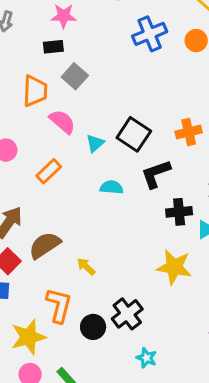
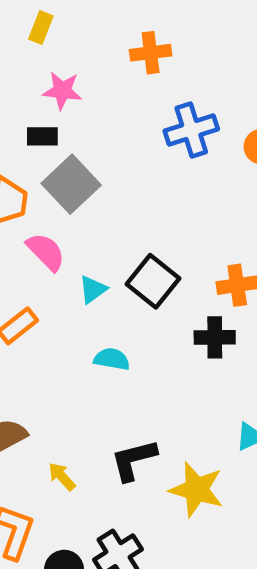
gray square: (75, 76) -> (71, 184), size x1.4
black L-shape: (156, 174) -> (134, 460), moved
black cross: (179, 212) -> (215, 337), moved

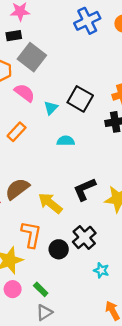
yellow arrow: (62, 476) -> (50, 203), size x1.6

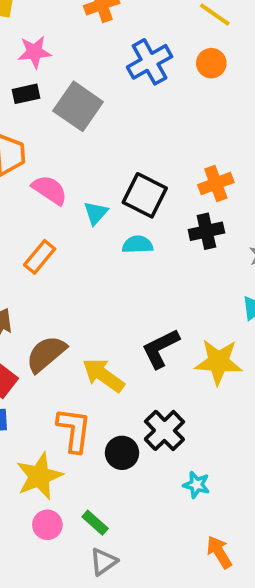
gray square: (32, 57) -> (78, 106), moved
cyan semicircle: (66, 141) -> (138, 245), moved

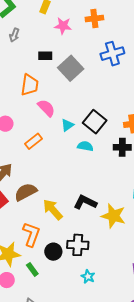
pink star: (34, 52) -> (63, 26), moved
black L-shape: (160, 348) -> (85, 202), turned 40
black cross: (164, 430) -> (78, 245), turned 35
green rectangle: (95, 523) -> (32, 269), moved

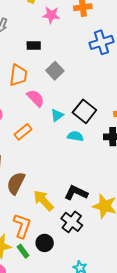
gray square: (71, 68) -> (55, 71), moved, size x0.7
brown semicircle: (26, 192) -> (16, 183), turned -35
black cross: (78, 245) -> (72, 222), moved, turned 35
green rectangle: (32, 269) -> (23, 251), moved

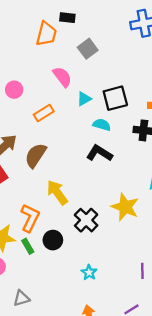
orange trapezoid: (18, 75) -> (46, 34), moved
black square: (84, 111) -> (115, 98), turned 30
brown semicircle: (16, 183) -> (36, 155), moved
black L-shape: (76, 193) -> (99, 153), moved

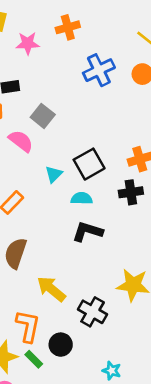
pink semicircle: (62, 77) -> (21, 141), moved

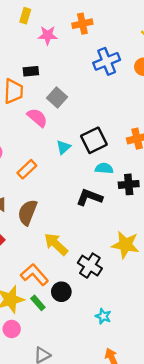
black cross: (131, 192) -> (129, 184), moved
cyan semicircle: (82, 198) -> (104, 168), moved
orange L-shape: (28, 326) -> (34, 275), turned -56

